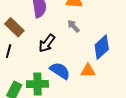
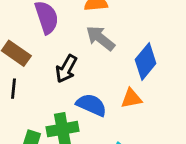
gray arrow: (73, 26) -> (100, 38), size x1.5

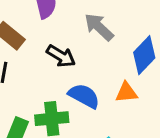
black arrow: (66, 69) -> (61, 56), turned -92

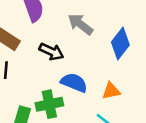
orange triangle: (126, 92) -> (111, 91), moved

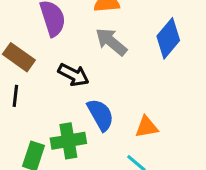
blue diamond: (120, 44) -> (168, 38), moved
blue semicircle: (74, 83) -> (100, 115), turned 36

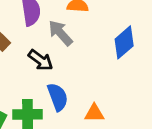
gray arrow: (111, 42) -> (60, 33), moved

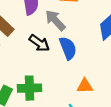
blue semicircle: (58, 97) -> (68, 48), moved

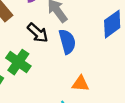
green cross: (30, 88) -> (18, 62), moved, turned 30

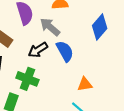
black arrow: (38, 33) -> (38, 50), turned 120

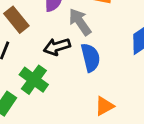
orange triangle: (85, 84) -> (104, 106), turned -35

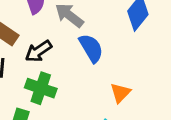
black arrow: (57, 47) -> (38, 51), moved

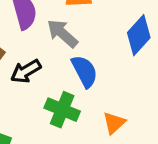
green cross: (41, 88) -> (62, 110), moved

